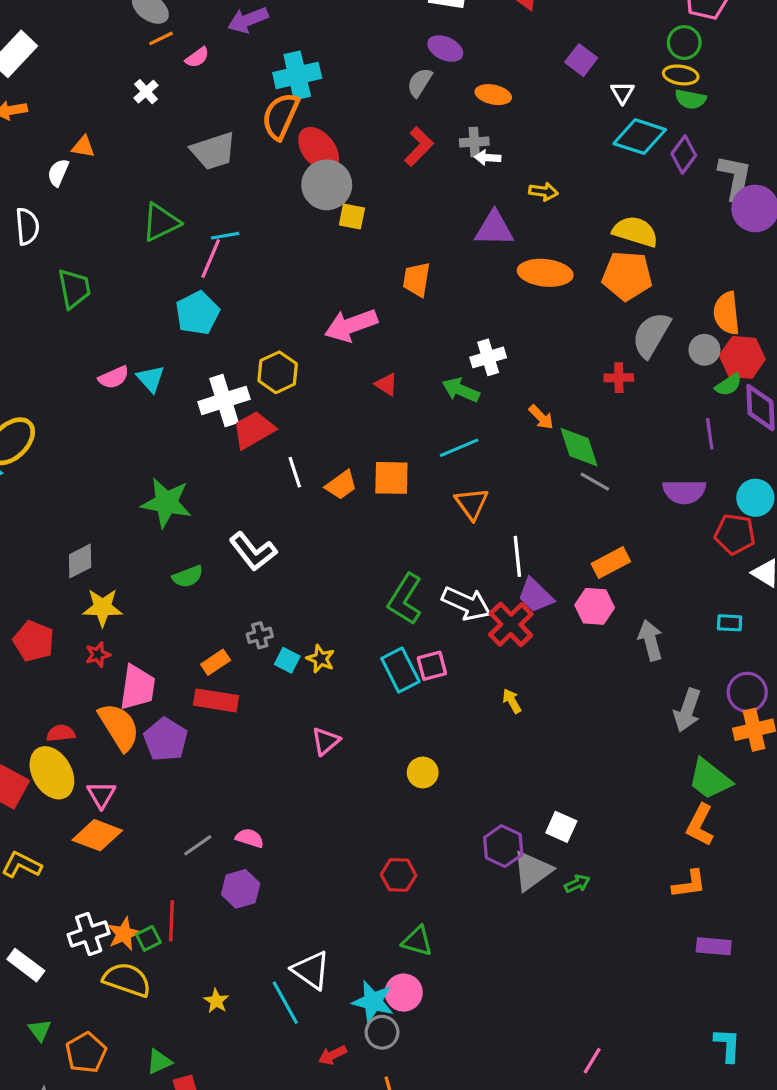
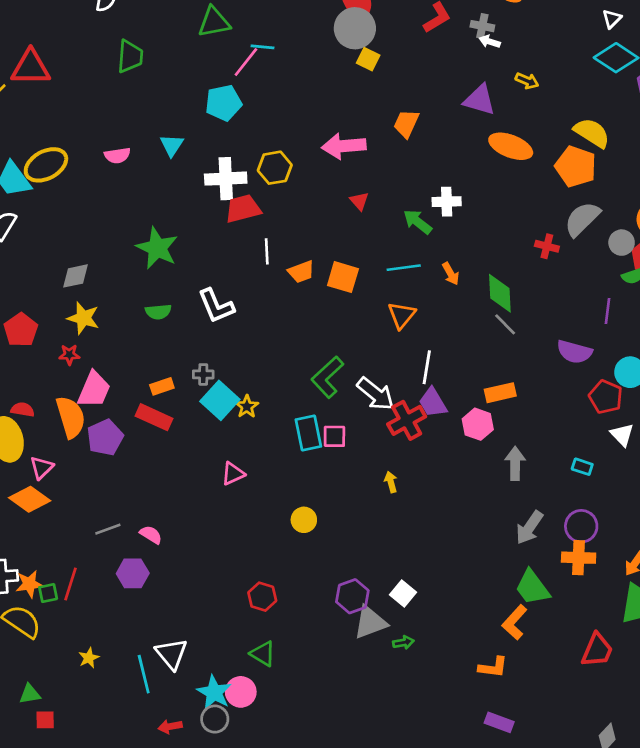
pink semicircle: (114, 377) -> (117, 155), moved
orange arrow: (541, 417) -> (451, 274), moved
cyan square: (287, 660) -> (220, 400), size x1.8

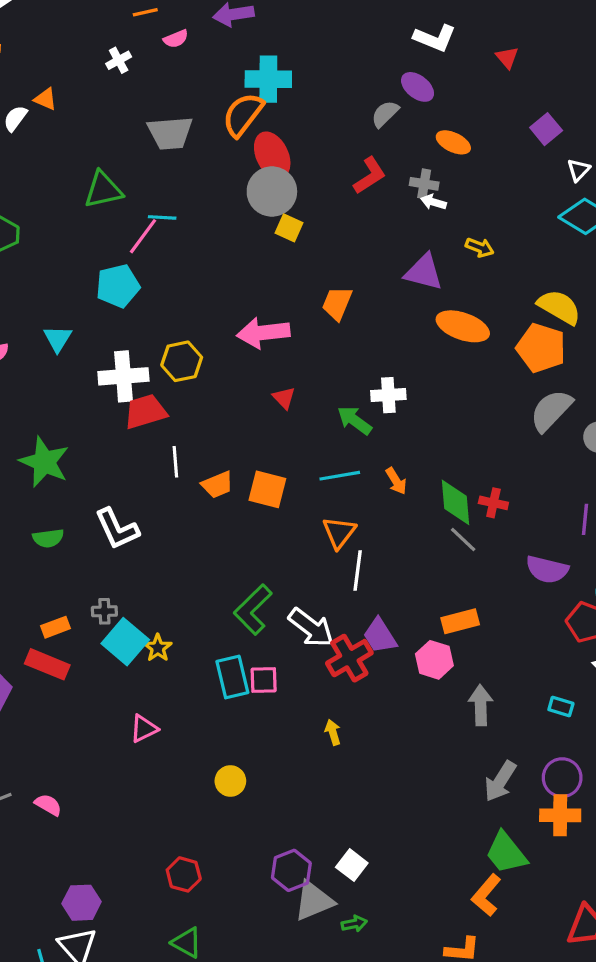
red cross: (547, 246) -> (493, 503), moved
white line: (427, 367) -> (358, 571), moved
purple hexagon: (133, 573) -> (82, 903), moved

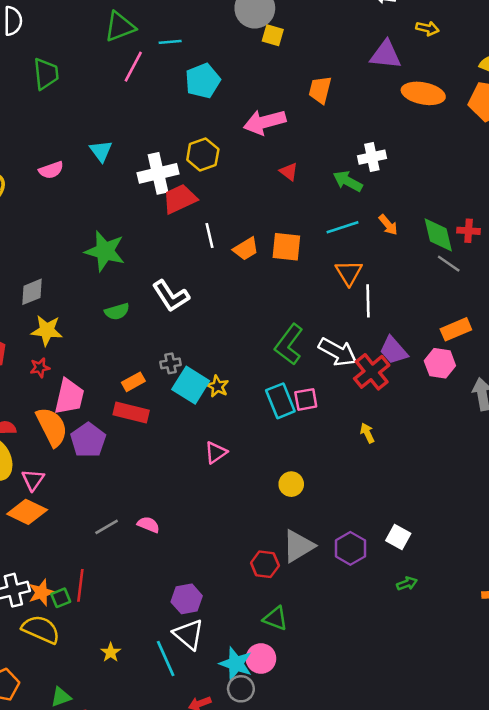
pink line: (143, 236) -> (133, 67), moved
cyan pentagon: (118, 286) -> (203, 81), moved
gray triangle: (314, 901) -> (298, 546), moved

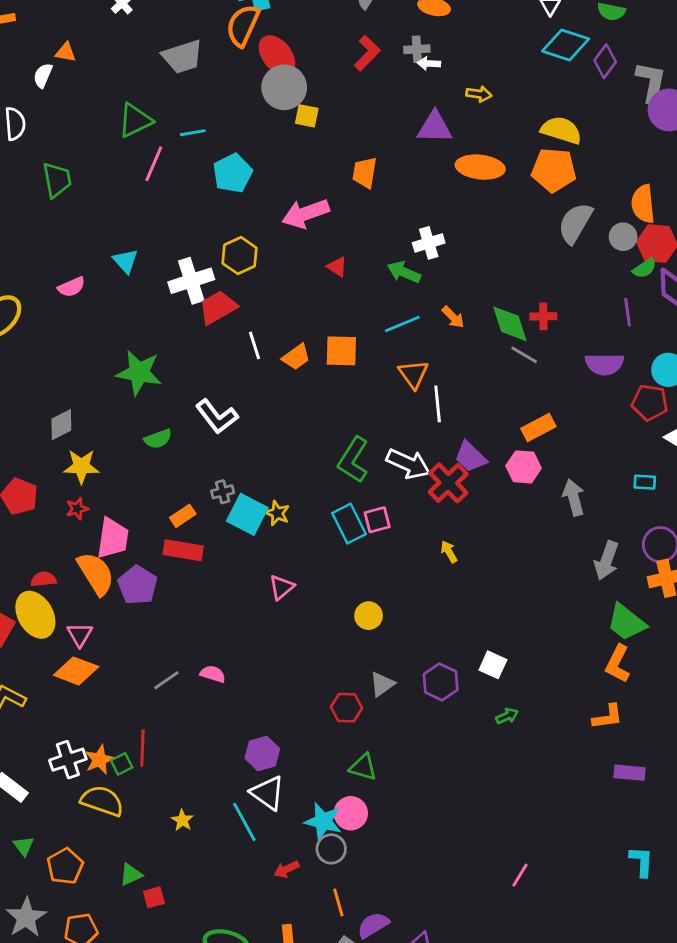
gray triangle: (298, 546) -> (382, 684), size x0.7

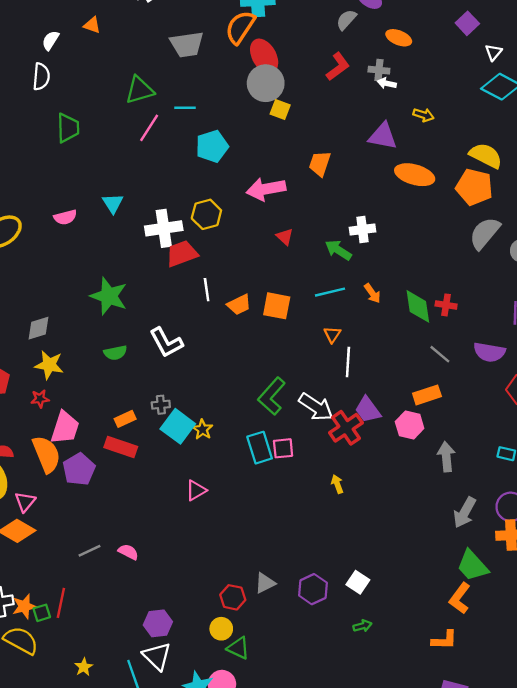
white semicircle: (43, 75) -> (51, 40), moved
gray line: (524, 355) -> (440, 354), moved
orange triangle: (413, 374) -> (332, 335), size x0.7
yellow circle: (369, 616) -> (221, 629), moved

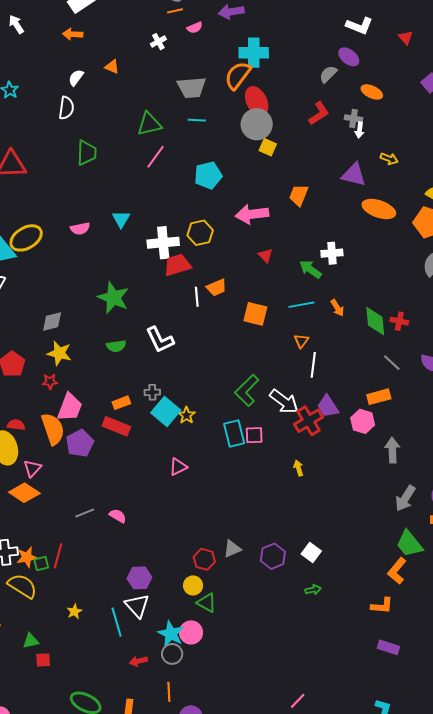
white arrow: (387, 83) -> (360, 130), turned -98
cyan line: (185, 108) -> (197, 120), moved
orange trapezoid: (239, 305) -> (217, 287), moved

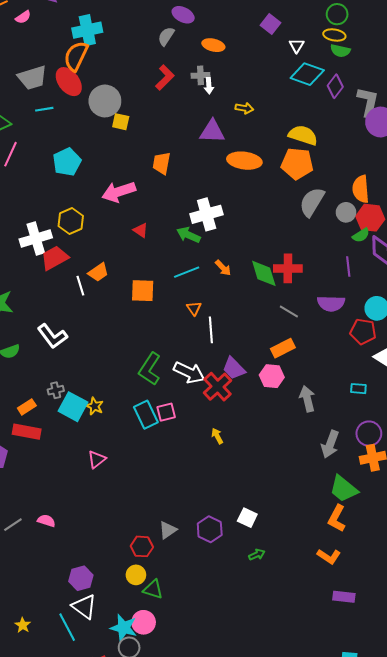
red ellipse: (257, 101) -> (69, 82), moved
white cross: (332, 253) -> (207, 214), size x1.4
red cross: (399, 321) -> (288, 268), size x1.5
orange L-shape: (382, 606) -> (329, 556), turned 40

